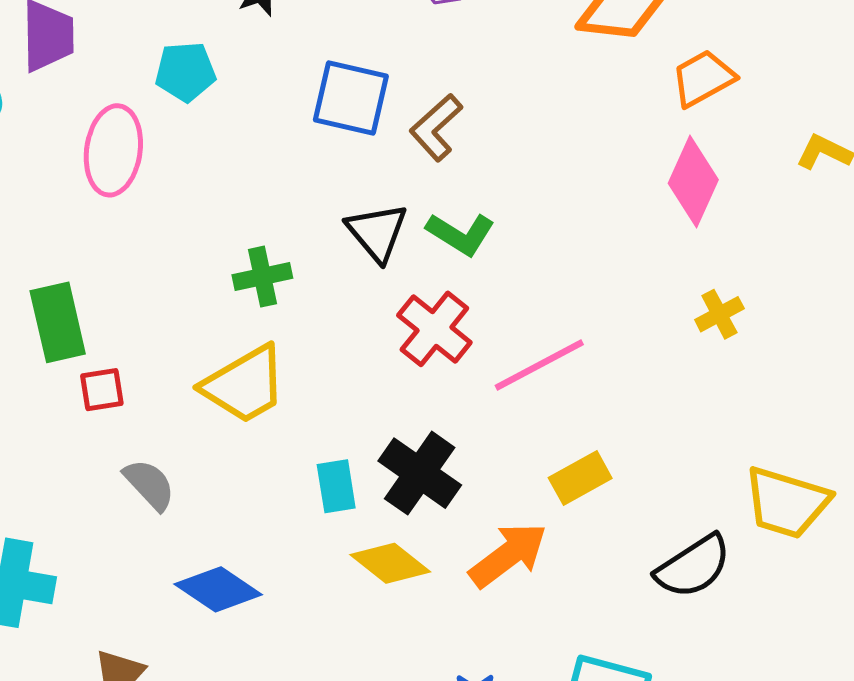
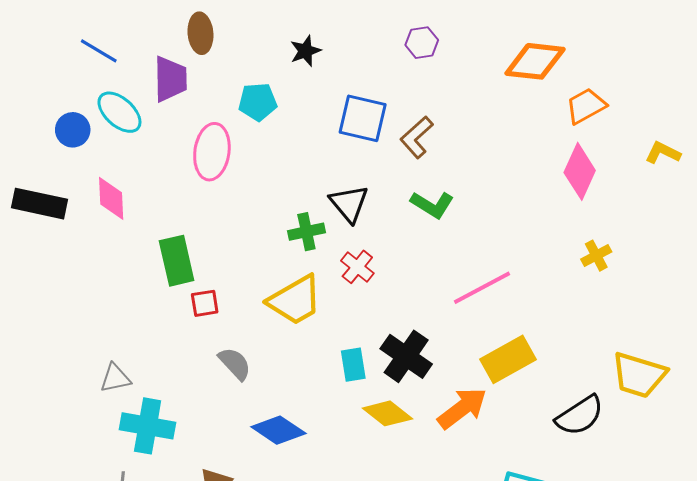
black triangle: (377, 232) -> (349, 204), moved
red cross: (434, 329) -> (357, 267), moved, size x0.7
yellow rectangle: (580, 478) -> (508, 359), size x1.4

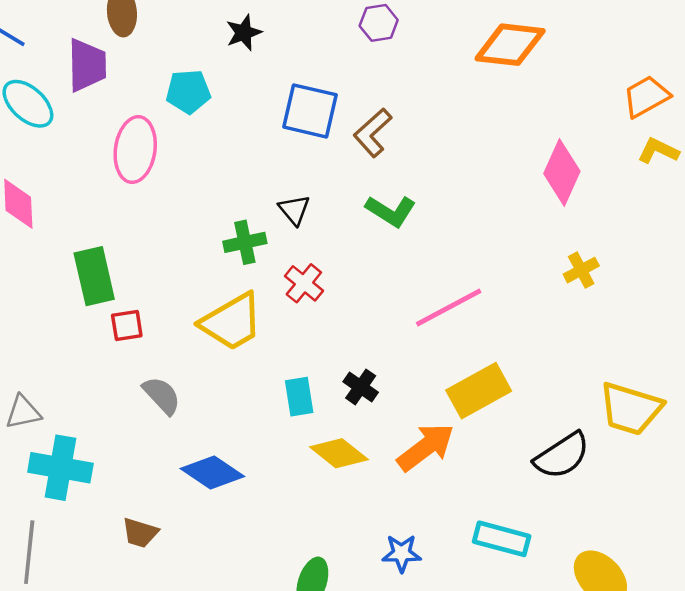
orange trapezoid: (586, 106) -> (646, 96), moved
black triangle: (349, 204) -> (294, 210), size x0.7
black cross: (406, 356) -> (361, 387), size x0.6

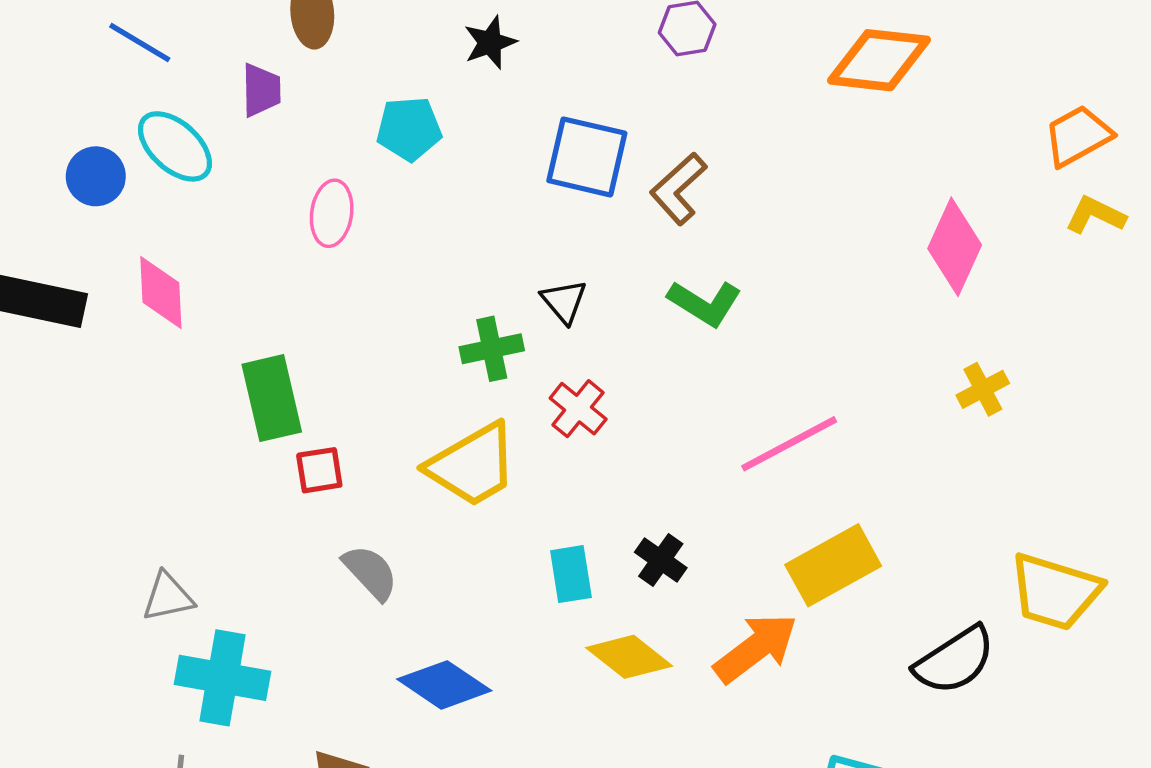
purple trapezoid: (87, 65) -> (261, 90), size x0.7
pink ellipse: (135, 150) -> (332, 213), size x0.7

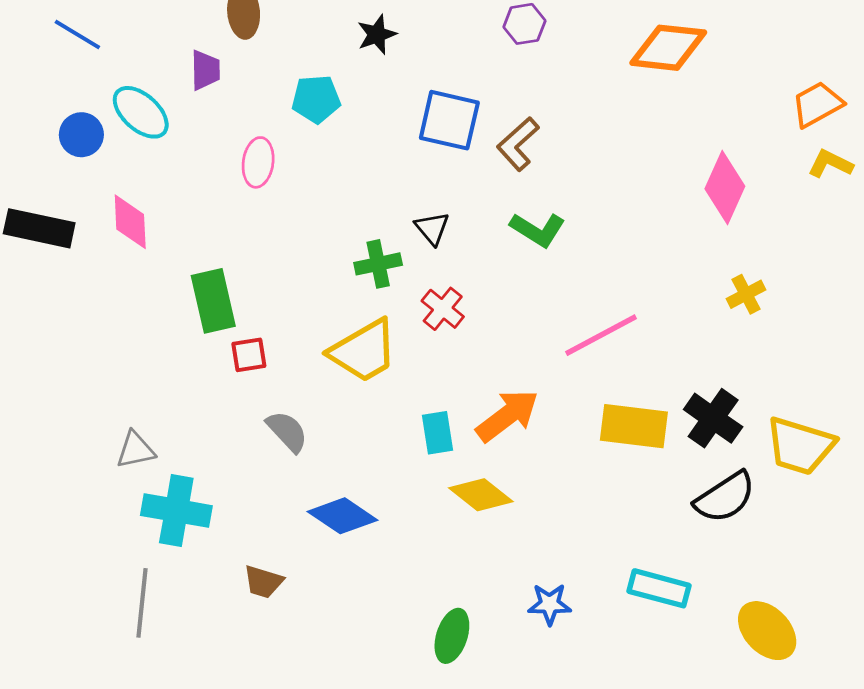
blue line: (140, 43) -> (77, 34), moved
black cross: (661, 560) -> (713, 418), moved, size x1.5
yellow rectangle: (833, 565) -> (634, 426), turned 36
orange arrow: (756, 648) -> (507, 416), moved

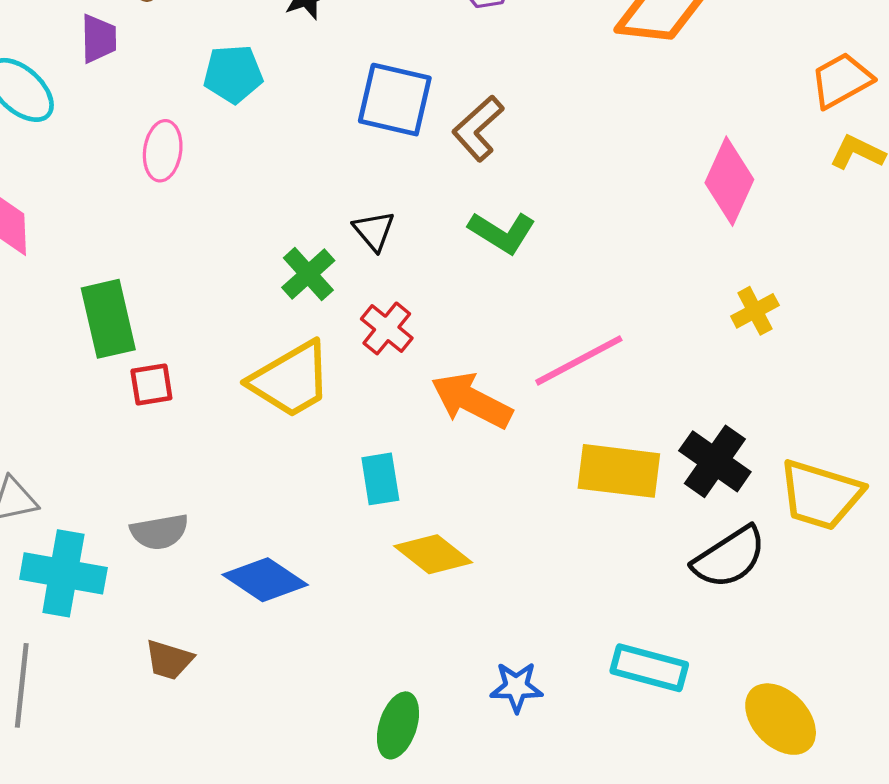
green cross: (378, 264) -> (308, 274), turned -30
orange arrow: (507, 416) -> (472, 400), moved, turned -116
gray semicircle: (287, 431) -> (159, 532), moved, turned 123

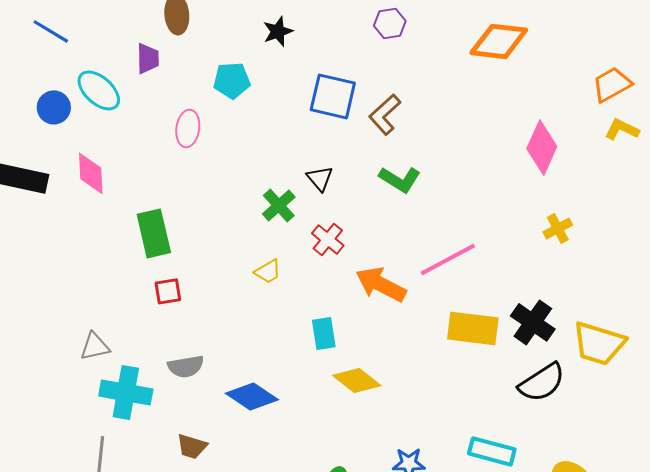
yellow trapezoid: (291, 380) -> (268, 271), size x0.5
red square: (151, 384) -> (168, 291), moved

